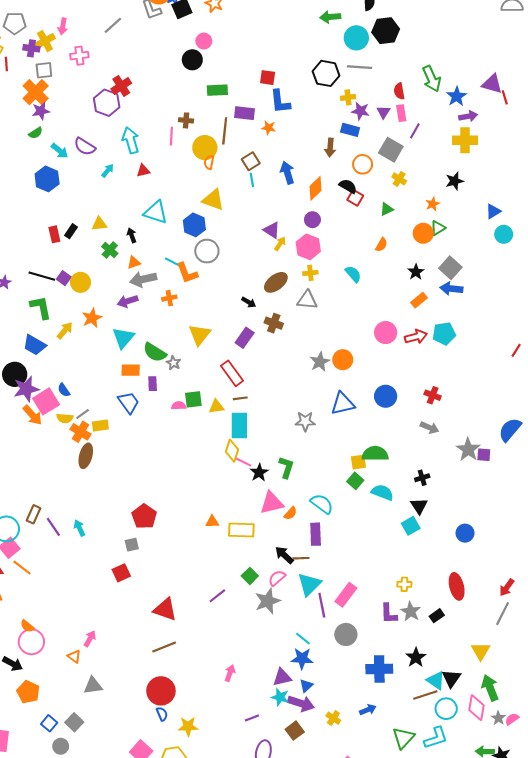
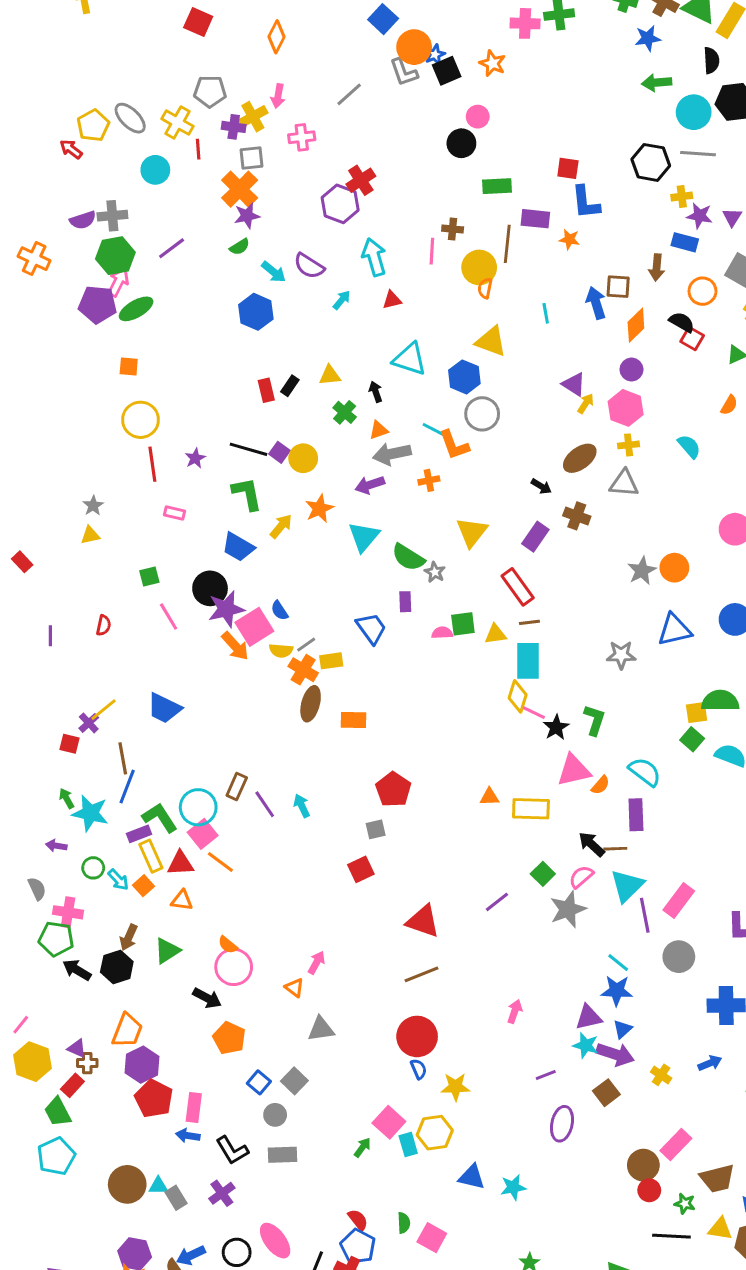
brown square: (251, 161) -> (618, 287), moved, turned 36
orange rectangle: (131, 370) -> (353, 720), moved

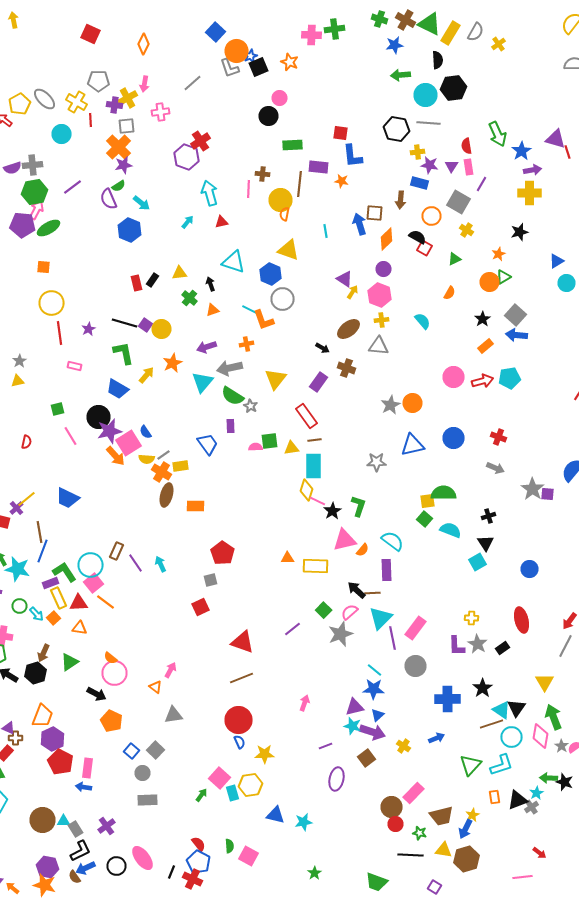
purple semicircle: (309, 266) -> (108, 199), moved, turned 35
gray arrow: (392, 454) -> (230, 368), moved
black L-shape: (232, 1150) -> (80, 851), moved, turned -85

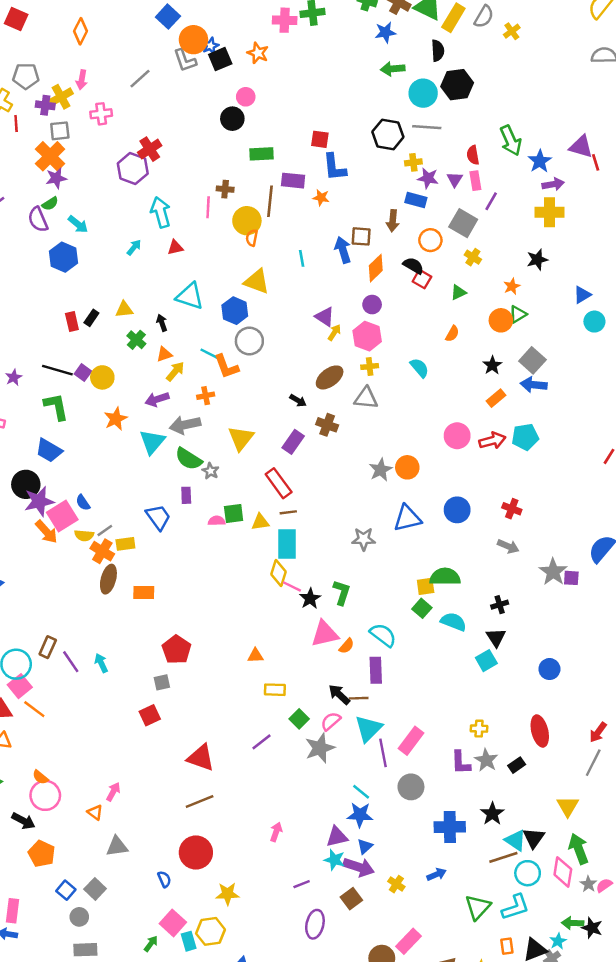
yellow arrow: (146, 375) -> (175, 371), moved
yellow rectangle: (316, 566) -> (275, 690), moved, size x0.7
blue semicircle: (240, 742) -> (164, 879), moved

